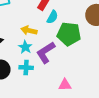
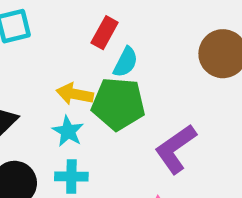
green pentagon: (69, 34) -> (118, 104), moved
purple L-shape: (46, 52) -> (176, 149), moved

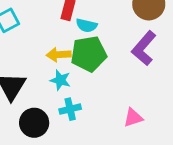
cyan semicircle: (126, 62) -> (87, 25), turned 90
purple L-shape: (176, 149) -> (144, 48), moved

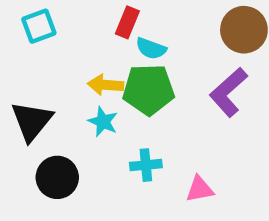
cyan cross: (70, 109) -> (146, 165), moved

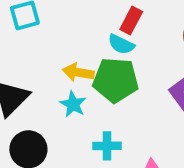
red rectangle: (127, 22) -> (131, 21), moved

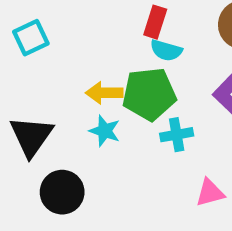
cyan semicircle: (121, 44) -> (166, 50), moved
cyan cross: (107, 146) -> (177, 135), moved

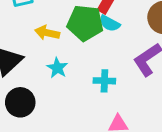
yellow arrow: (104, 93) -> (47, 33), moved
green pentagon: (149, 94) -> (85, 23), moved

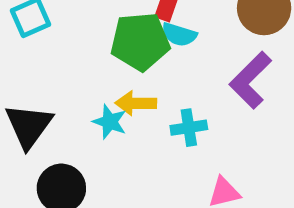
yellow arrow: (47, 33) -> (136, 103), moved

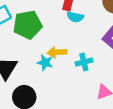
green pentagon: (140, 41) -> (28, 25), moved

